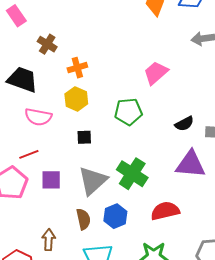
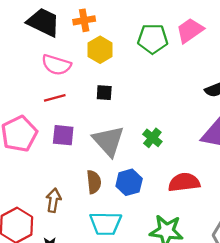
orange cross: (77, 68) -> (84, 20), moved
green pentagon: (128, 112) -> (153, 39), moved
red line: (29, 154) -> (55, 98), moved
green cross: (132, 174) -> (152, 138), size x0.6
gray triangle: (93, 181) -> (108, 141), turned -36

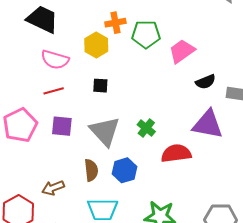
orange cross: (84, 20) -> (115, 23), moved
pink trapezoid: (190, 30) -> (182, 51), moved
red semicircle: (184, 182) -> (176, 153), moved
brown arrow: (53, 200) -> (53, 188), turned -120

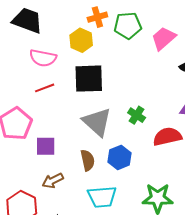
black square: (100, 86) -> (89, 79), size x2.0
purple square: (62, 126) -> (46, 146), moved

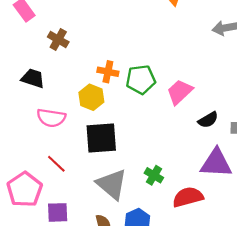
orange cross: (97, 17) -> (108, 72), turned 30
black trapezoid: (27, 21) -> (33, 78), size x0.7
red line: (45, 88) -> (56, 164), moved, turned 66

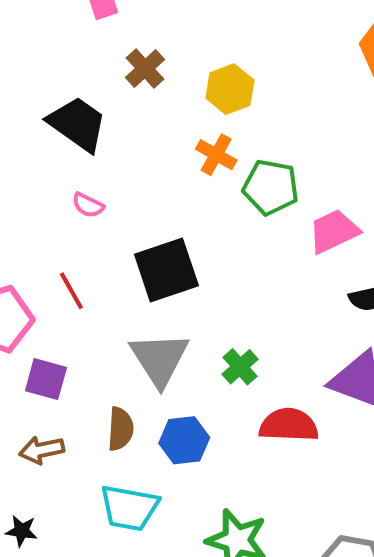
black trapezoid: (33, 78) -> (78, 124), size x1.4
yellow hexagon: (91, 97) -> (230, 89), moved
pink semicircle: (51, 118) -> (88, 205), size x0.6
black square: (101, 138) -> (166, 270), turned -32

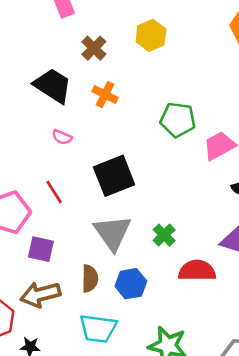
yellow hexagon: (230, 89) -> (151, 35), moved
orange cross: (216, 155) -> (105, 95), moved
brown arrow: (42, 450) -> (40, 294), size x1.4

